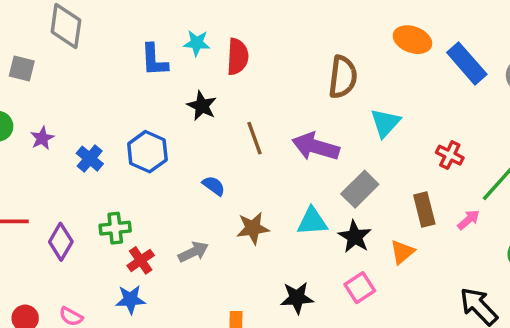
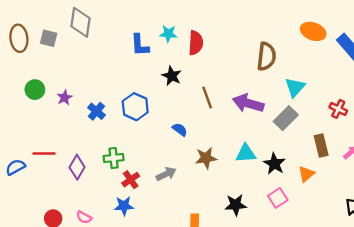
gray square: (22, 68) -> (49, 38), moved
gray rectangle: (360, 189) -> (286, 118), moved

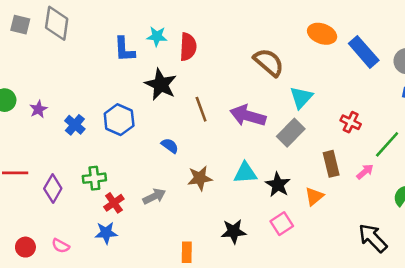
gray square: (49, 38) -> (20, 25), moved
brown semicircle: (266, 57) -> (269, 62), turned -56
black star: (172, 76) -> (161, 84), size x1.4

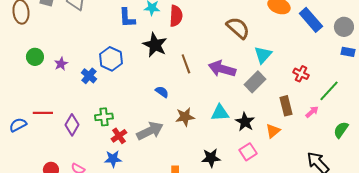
blue hexagon: (119, 120) -> (111, 59), moved
gray arrow: (154, 196) -> (150, 131), size x1.5

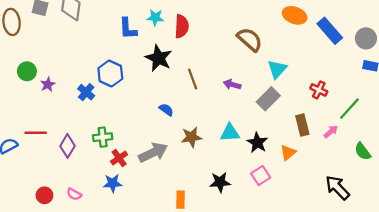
purple star: (61, 64) -> (48, 84), moved
purple arrow: (222, 69) -> (232, 84), size x0.6
green semicircle: (341, 130) -> (363, 151), turned -72

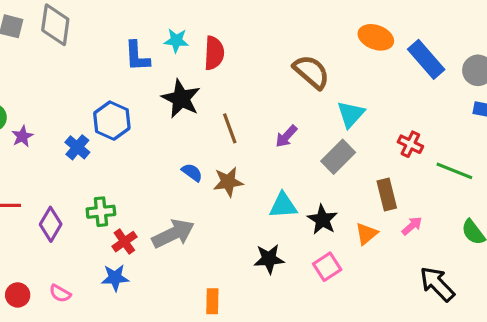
purple arrow: (232, 84) -> (286, 136), turned -63
green line: (349, 109) -> (454, 171), turned 70
pink arrow: (331, 132) -> (412, 226), moved
brown star: (191, 137) -> (228, 182), moved
black star: (220, 182) -> (269, 259), moved

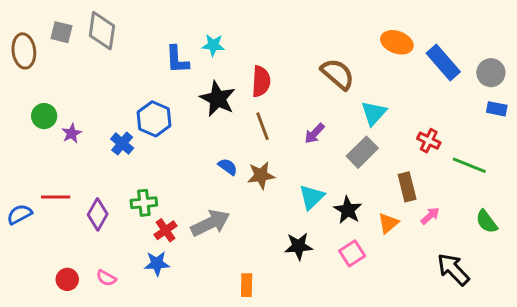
red semicircle: (214, 53) -> (261, 81), moved
cyan triangle: (283, 205) -> (312, 197), turned -40

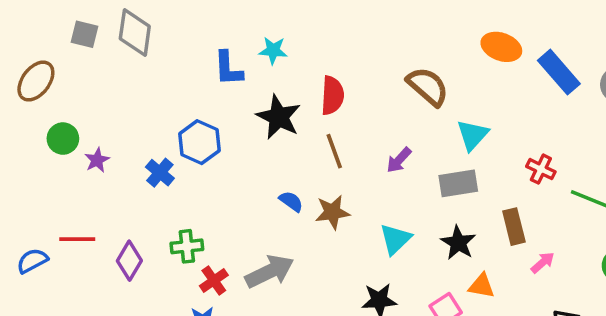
brown ellipse: (24, 51) -> (36, 81), moved, turned 44
gray rectangle: (362, 152) -> (458, 183), turned 36
black star: (348, 210) -> (458, 243), moved
orange triangle: (388, 223) -> (482, 286), moved, turned 50

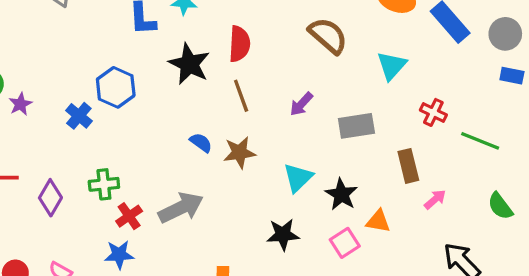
cyan triangle: (473, 135) -> (392, 66), moved
black star: (458, 243) -> (341, 194), moved

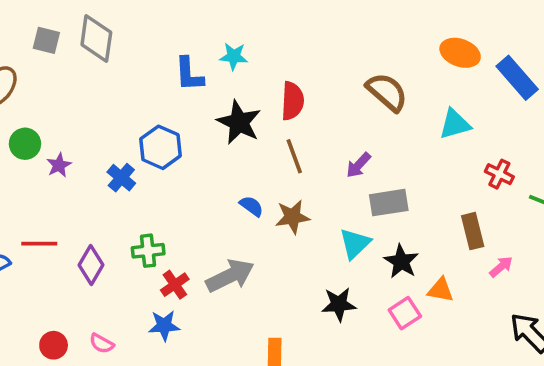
cyan triangle: (392, 66) -> (455, 124), turned 32
gray rectangle: (356, 126) -> (389, 203), moved

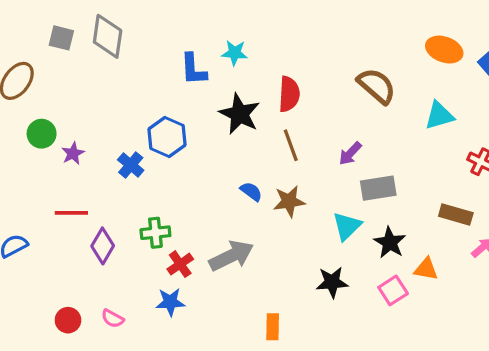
brown rectangle: (473, 231) -> (456, 215), turned -60
red line: (39, 244) -> (71, 213), moved

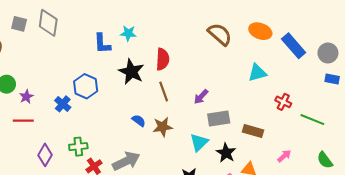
brown semicircle: (377, 86) -> (220, 34), moved
red line: (71, 213) -> (23, 121), moved
brown rectangle: (456, 215) -> (253, 131), moved

